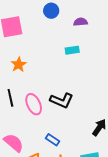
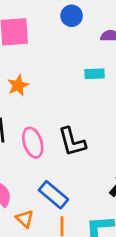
black L-shape: (62, 100) -> (72, 142), turned 45
blue rectangle: (53, 140) -> (53, 195), size x1.5

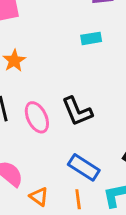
blue rectangle: (53, 195) -> (84, 167), moved

